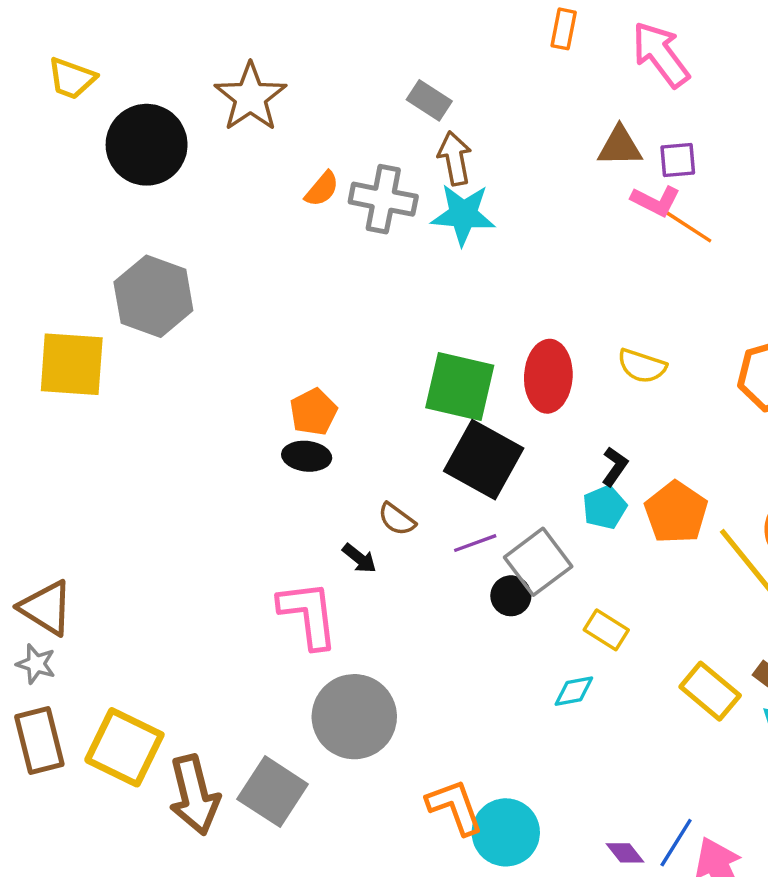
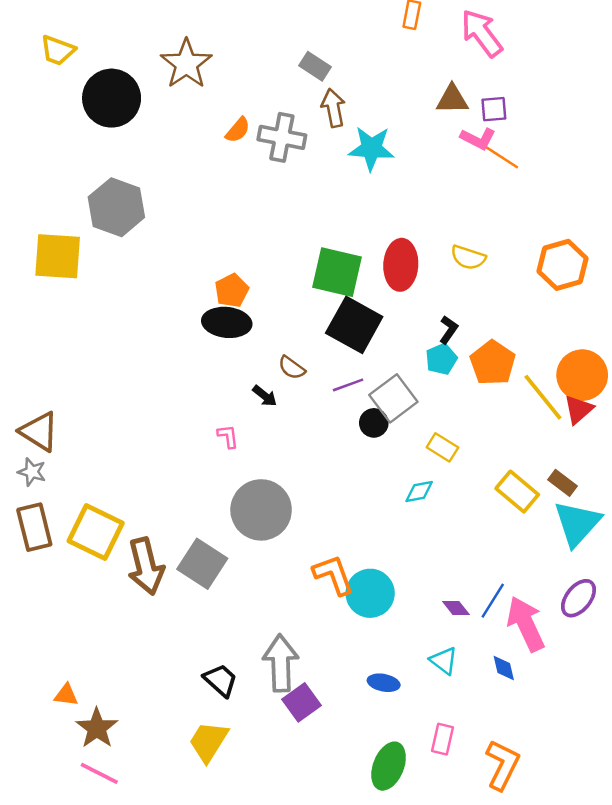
cyan star: (463, 214) -> (371, 148), moved
black ellipse: (307, 456) -> (227, 322), size x1.4
pink L-shape: (308, 615) -> (228, 436), size x0.5

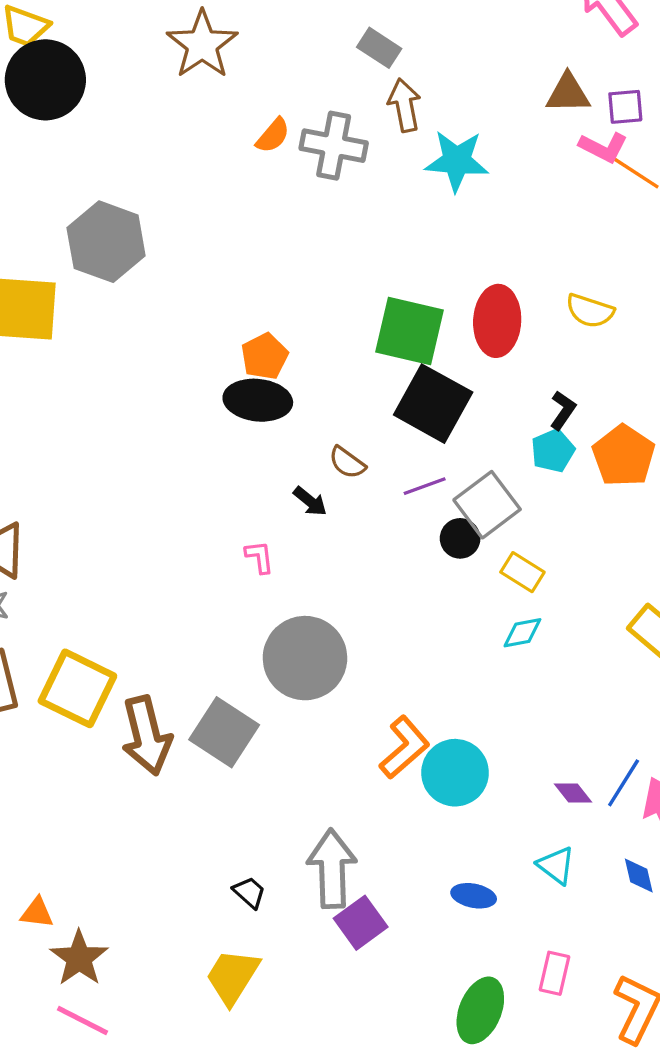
black circle: (112, 98) -> (45, 80), moved
yellow rectangle: (442, 447) -> (522, 572), moved
orange L-shape: (333, 575) -> (404, 747), turned 69
black trapezoid: (221, 680) -> (249, 892), size x0.7

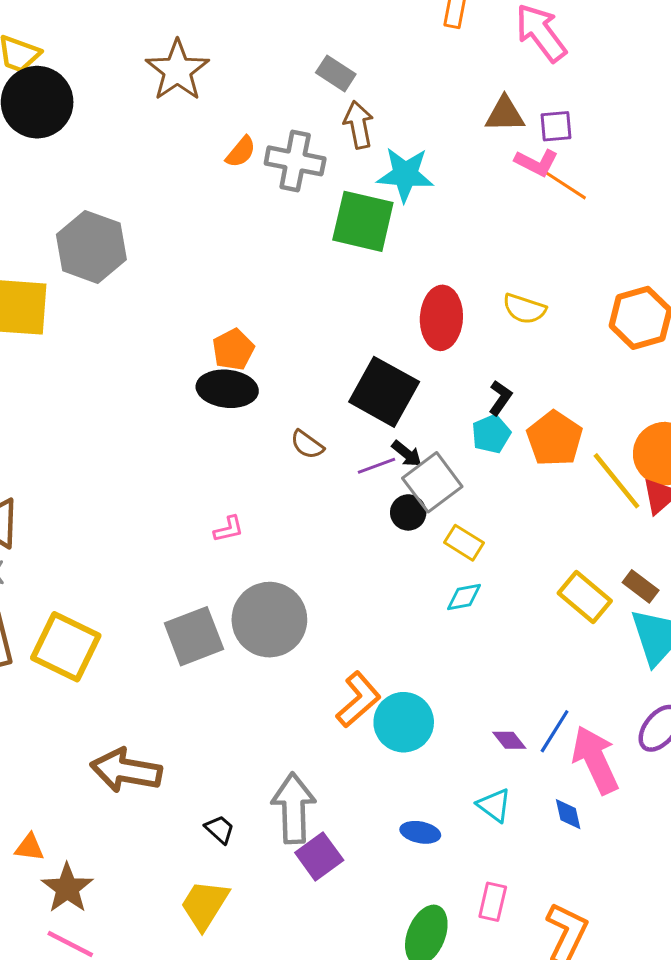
green square: (409, 331) -> (363, 221), moved
black arrow: (310, 501) -> (407, 454), moved
pink L-shape: (259, 557) -> (229, 529), turned 84
gray square: (224, 732) -> (194, 636), moved, turned 36
brown arrow: (147, 736) -> (126, 770), moved, turned 114

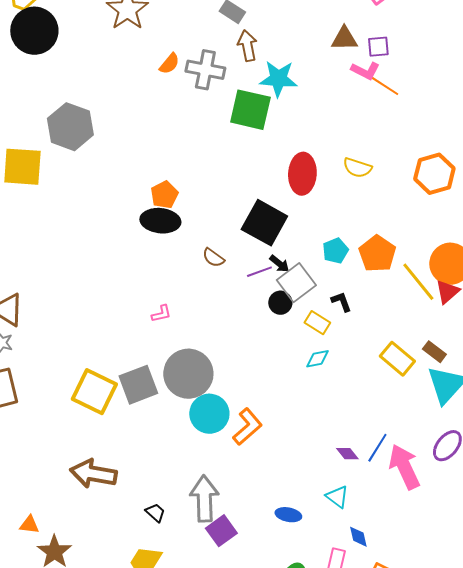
black L-shape: (500, 398) -> (341, 302), moved, turned -55
yellow square: (66, 647) -> (94, 392), moved
cyan circle: (404, 722) -> (209, 414), moved
blue diamond: (568, 814) -> (358, 537), moved

